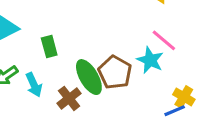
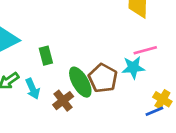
pink line: (164, 40) -> (145, 50), turned -55
cyan star: (150, 60) -> (133, 68), turned -30

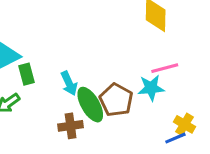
green rectangle: (46, 56) -> (26, 74), moved
cyan arrow: (33, 89) -> (69, 83), moved
brown cross: (63, 101) -> (71, 126), turned 30

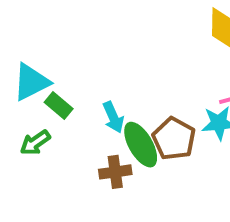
green rectangle: (26, 74) -> (59, 105), turned -35

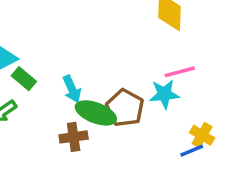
green ellipse: (141, 145) -> (96, 113), turned -39

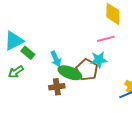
pink line: (180, 72) -> (106, 39), moved
cyan star: (164, 94) -> (99, 60), moved

